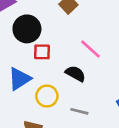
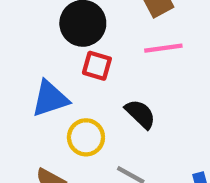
pink line: (90, 49) -> (163, 48), moved, turned -65

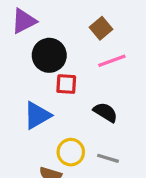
yellow circle: (86, 137) -> (71, 152), moved

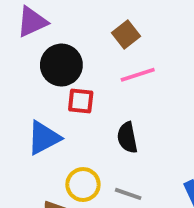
black semicircle: (105, 112) -> (127, 138), turned -135

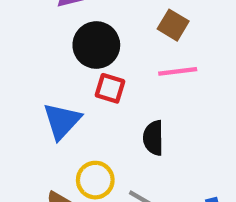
brown square: (126, 35) -> (173, 25), turned -32
blue triangle: (44, 138) -> (62, 121), turned -30

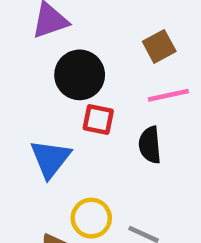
brown square: (173, 25) -> (159, 46), turned 36
black semicircle: (153, 138) -> (150, 145), moved

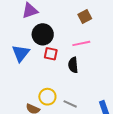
brown square: (159, 46) -> (85, 17), moved
blue triangle: (50, 159) -> (21, 53), moved

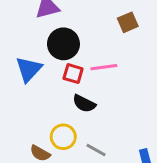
pink line: (81, 43) -> (104, 67), moved
black semicircle: (73, 65) -> (84, 104), moved, turned -63

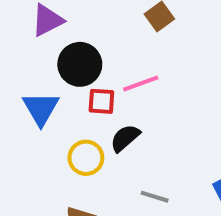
black semicircle: (84, 104) -> (125, 138), turned 125
yellow circle: (63, 137) -> (86, 158), moved

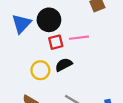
red square: (101, 101) -> (56, 42), turned -32
blue triangle: (41, 109) -> (21, 24), moved

